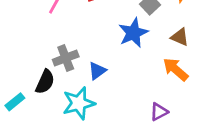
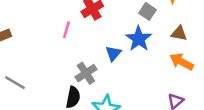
blue triangle: (97, 71) -> (113, 53), moved

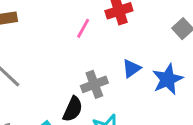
blue star: (139, 39) -> (168, 79), moved

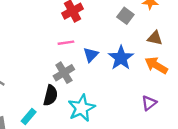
pink line: (83, 28) -> (66, 43), moved, turned 63

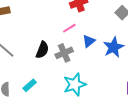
pink line: (66, 43) -> (69, 28), turned -32
black semicircle: (51, 95) -> (42, 50), moved

